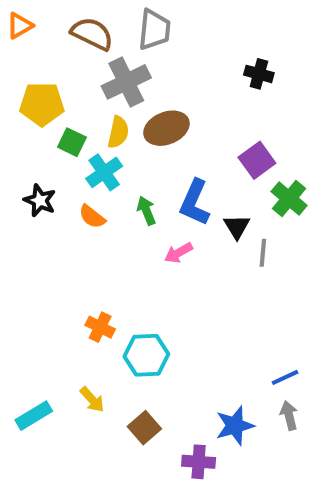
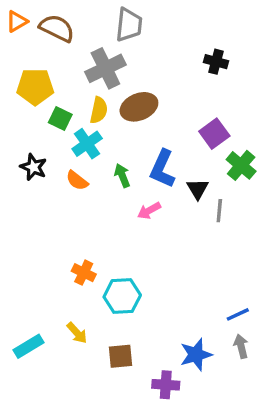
brown semicircle: (92, 34) -> (57, 28), moved
brown square: (144, 428) -> (121, 356), turned 36

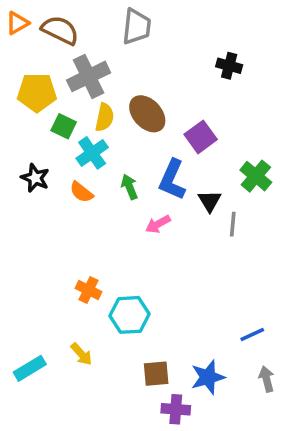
gray cross: (105, 68) -> (89, 76), moved
brown ellipse: (139, 107) -> (147, 114), turned 69
purple square: (214, 134) -> (201, 137), moved
gray arrow: (241, 346) -> (267, 379), moved
brown square: (121, 356) -> (156, 374), moved

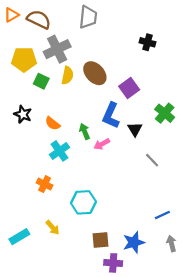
cyan cross: (92, 153) -> (59, 151), moved
green arrow: (129, 187) -> (85, 131), moved
gray line: (233, 224) -> (152, 160), moved, turned -49
orange cross: (89, 290) -> (45, 184), moved

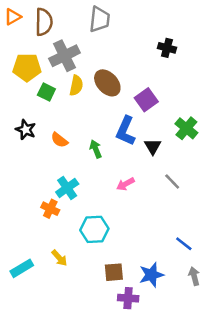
brown semicircle: (39, 19) -> (44, 22), turned 65
pink arrow: (102, 144) -> (125, 184), moved
cyan cross: (59, 151) -> (67, 188), moved
blue line: (162, 215) -> (184, 244), turned 63

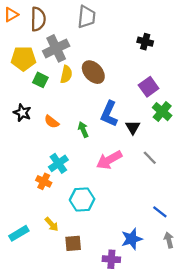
purple square: (146, 100) -> (149, 87), moved
pink arrow: (125, 184) -> (109, 160), size x1.6
brown square: (114, 272) -> (73, 243), moved

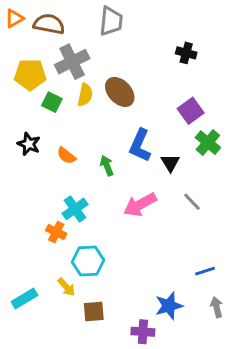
brown semicircle: (38, 19) -> (49, 24), turned -80
cyan hexagon: (82, 199) -> (88, 261), moved
blue line: (160, 212) -> (205, 271), turned -56

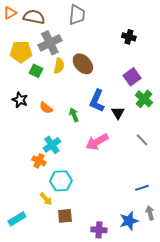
gray line: (192, 202) -> (142, 140), moved
cyan rectangle: (24, 299) -> (17, 219), moved
blue star: (169, 306) -> (129, 221), moved

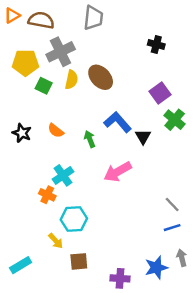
black star: (20, 100) -> (22, 133), moved
blue L-shape: (97, 101) -> (118, 122), turned 115
gray line: (142, 140) -> (172, 205), moved

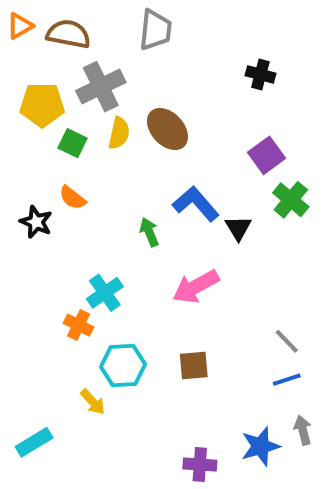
orange semicircle: (56, 131) -> (72, 198), moved
brown square: (79, 261) -> (194, 365), moved

